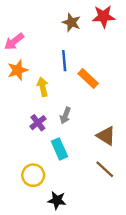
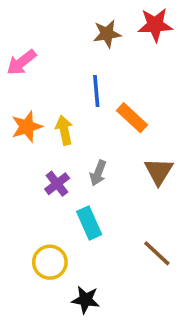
brown star: (71, 22) -> (107, 34), turned -30
orange star: (18, 70) -> (27, 127), moved
brown triangle: (106, 136) -> (159, 171), moved, turned 30

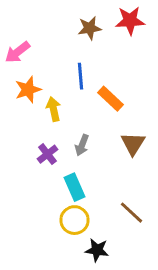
orange star: (27, 127) -> (28, 90), moved
yellow circle: (50, 262) -> (75, 220), moved
black star: (86, 300) -> (97, 250), moved

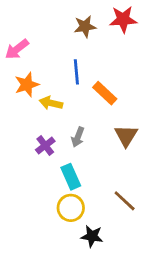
yellow arrow: (54, 109) -> (51, 103), turned -65

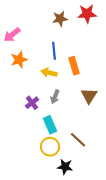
orange rectangle: (105, 93) -> (74, 66), turned 30
yellow arrow: (51, 103) -> (49, 73), moved
brown line: (125, 201) -> (78, 140), moved

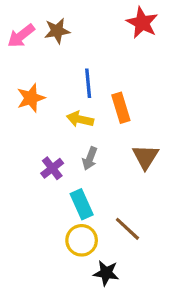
red star: (87, 14) -> (142, 23), turned 30
brown star: (60, 19) -> (57, 31), moved
pink arrow: (12, 35) -> (21, 36), moved

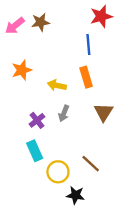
red star: (142, 23) -> (101, 16), turned 30
blue line: (88, 83) -> (88, 44), moved
cyan rectangle: (82, 204) -> (35, 151), moved

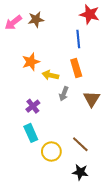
red star: (101, 16) -> (90, 14), turned 30
orange star: (22, 70) -> (31, 62), moved
gray arrow: (64, 113) -> (64, 94), moved
black star: (76, 195) -> (80, 172), moved

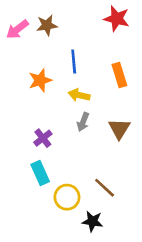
blue line: (78, 39) -> (74, 62), moved
orange rectangle: (76, 68) -> (119, 75), moved
yellow arrow: (50, 75) -> (79, 95), moved
black star: (80, 172) -> (92, 221), moved

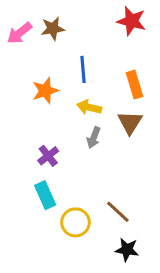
brown triangle: (119, 129) -> (130, 122), moved
black star: (92, 221) -> (127, 250), moved

